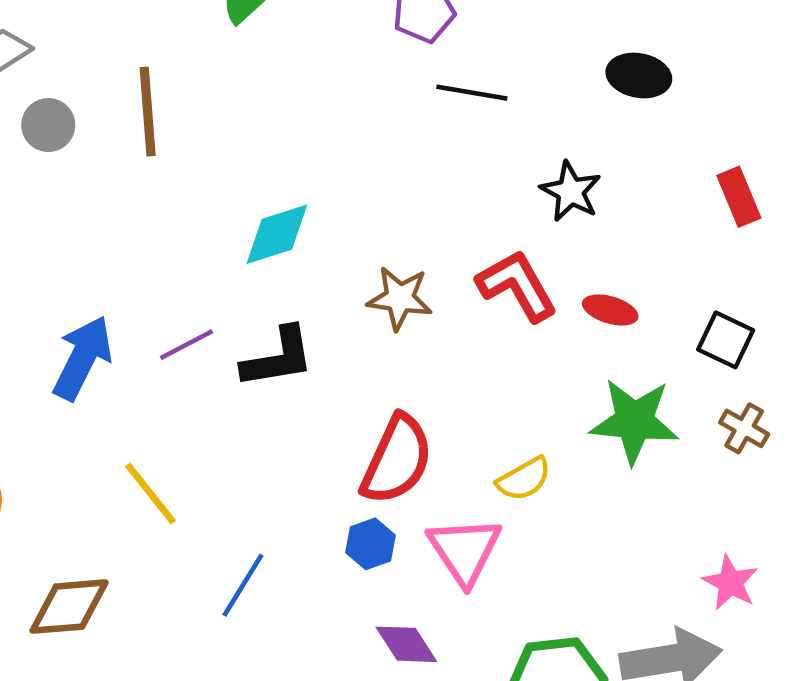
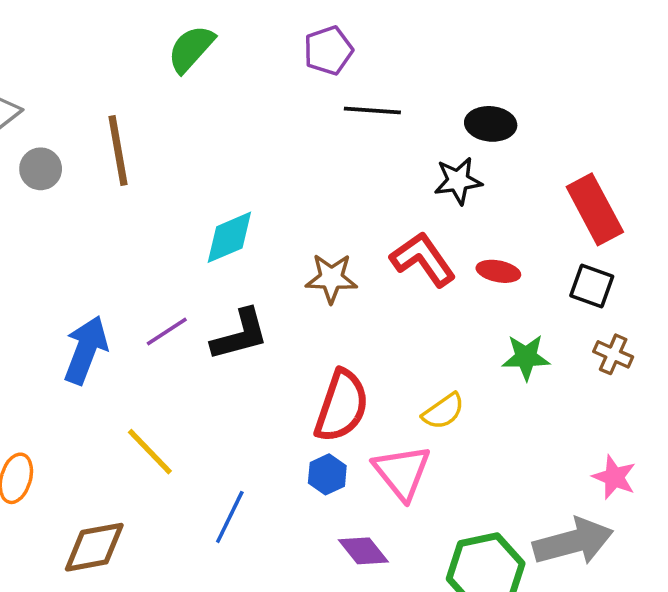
black ellipse: (639, 76) -> (491, 124), moved
black star: (571, 191) -> (458, 181), turned -30
red rectangle: (739, 197) -> (595, 209), moved, size x1.5
green star: (634, 421) -> (526, 357), size x0.7

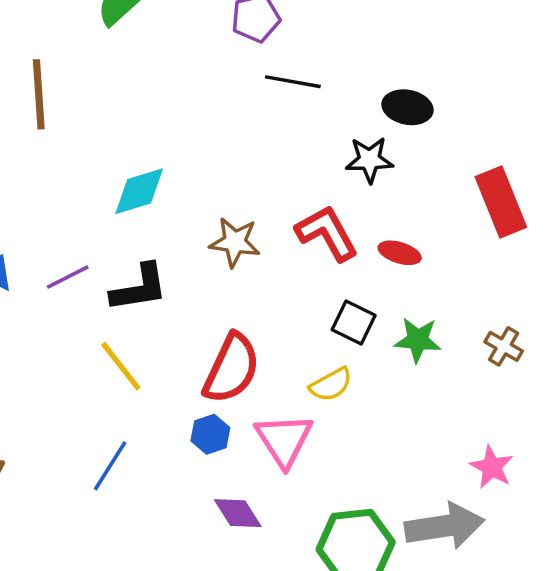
black square: (592, 286) -> (354, 322), moved
yellow line: (150, 452) -> (121, 366), moved

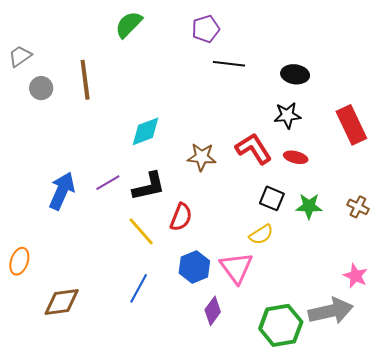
black star: (369, 160) -> (287, 115), moved
red semicircle: (232, 369) -> (181, 217), moved, size x0.7
blue hexagon: (210, 434) -> (194, 267), size x1.4
purple diamond: (238, 513) -> (213, 311), turned 72

